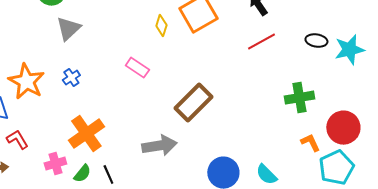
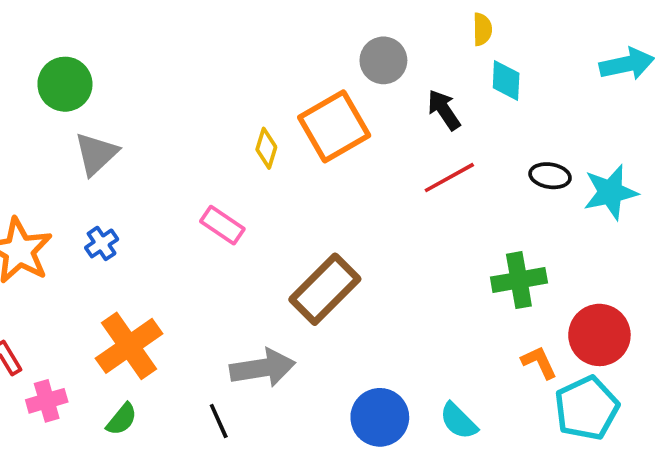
pink cross: (55, 164) -> (47, 401), moved
black line: (108, 175) -> (219, 421), moved

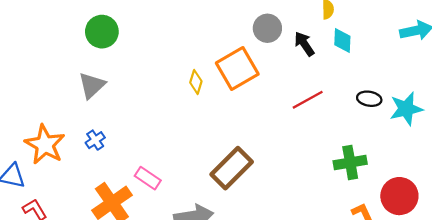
green circle: (65, 84) -> (102, 32), moved
black arrow: (444, 110) -> (304, 44), moved
pink rectangle: (222, 225) -> (148, 178), moved

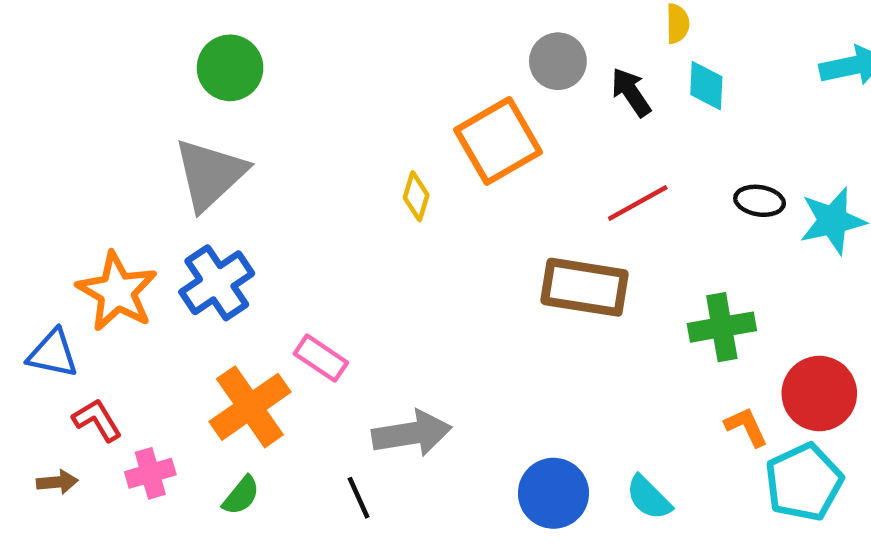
yellow diamond: (196, 82) -> (416, 196), moved
gray triangle: (92, 85) -> (210, 174), size x1.4
blue cross: (95, 140) -> (217, 283), size x1.8
brown rectangle: (232, 168) -> (584, 287), moved, turned 54

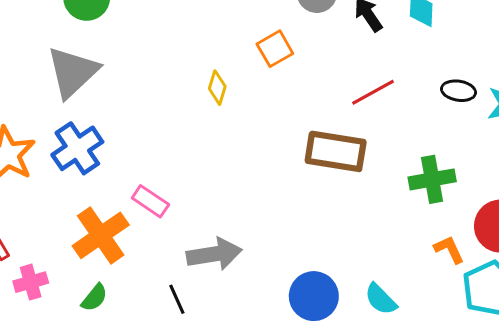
orange square: (498, 141) -> (275, 49), size x0.6

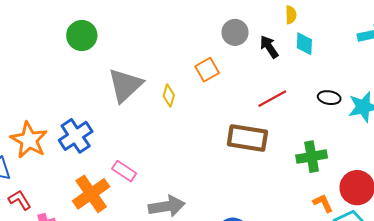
gray triangle: (73, 72) -> (125, 85), moved

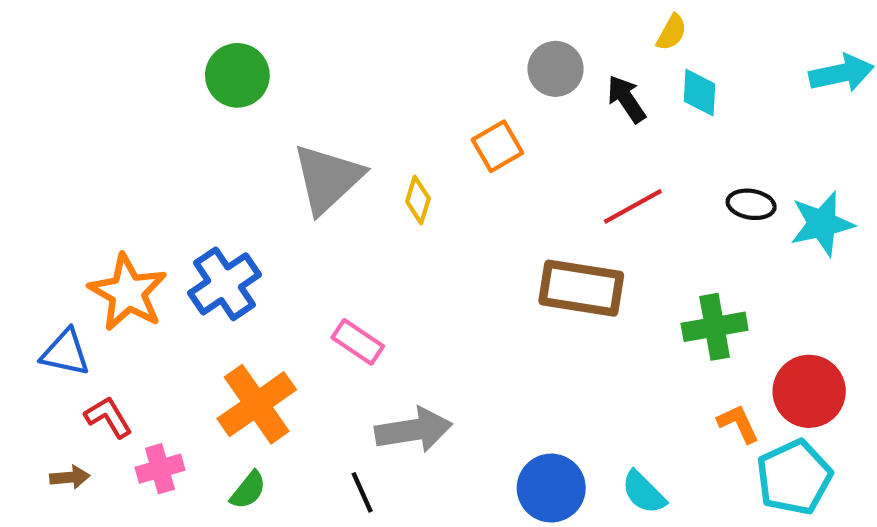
yellow semicircle: (291, 15) -> (672, 32), turned 30
pink rectangle: (124, 171) -> (358, 342), moved

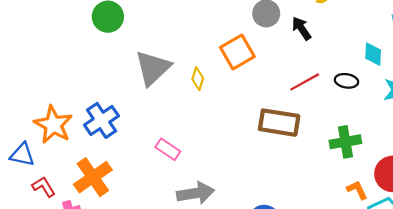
cyan diamond: (700, 93) -> (373, 54), moved
orange square: (497, 146) -> (237, 52), size x1.4
black ellipse: (751, 204) -> (346, 81), moved
orange cross: (257, 404) -> (93, 177), moved

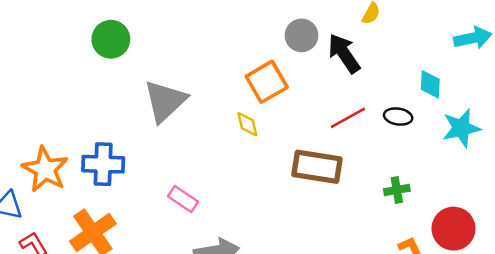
black arrow: (302, 28) -> (344, 53), size x1.4
yellow diamond: (198, 79) -> (247, 124), moved, turned -30
blue cross: (101, 120) -> (103, 164), turned 36
green cross: (345, 142) -> (397, 190), size x0.7

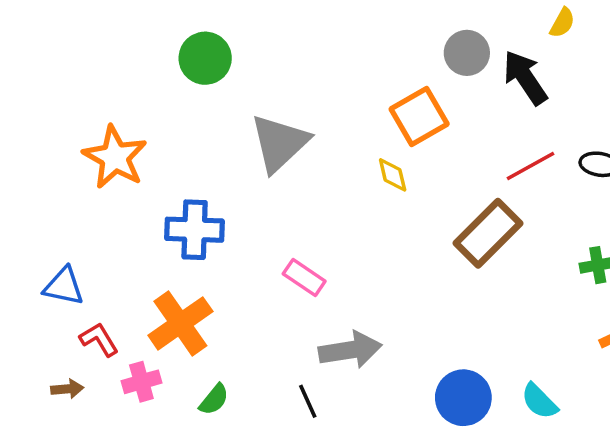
brown rectangle: (317, 167) -> (488, 233), turned -54
orange star: (45, 169) -> (115, 157), moved

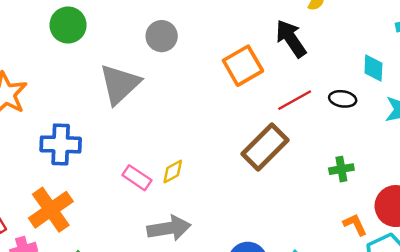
gray circle: (467, 53) -> (162, 36), moved
orange square: (419, 117) -> (243, 66), moved
yellow diamond: (393, 175) -> (173, 172), moved, turned 75

